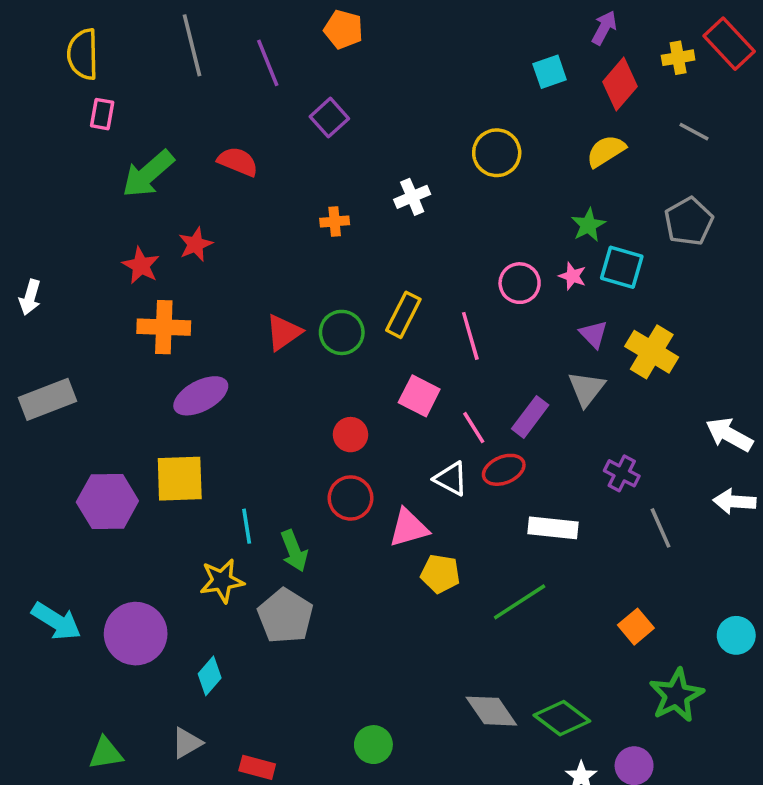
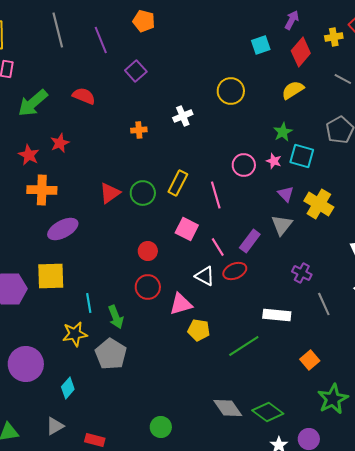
white rectangle: (553, 528) -> (277, 315), moved

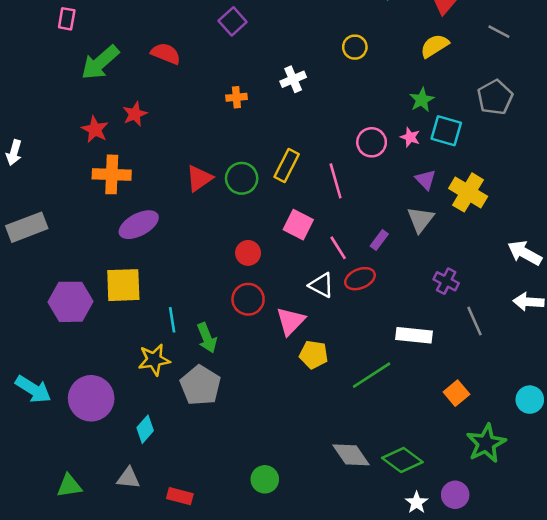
yellow circle: (231, 91) -> (355, 47), size x0.7
purple rectangle: (250, 241) -> (379, 240), size x0.7
pink triangle: (181, 304) -> (291, 321), turned -30
gray triangle: (55, 426) -> (128, 478), turned 36

